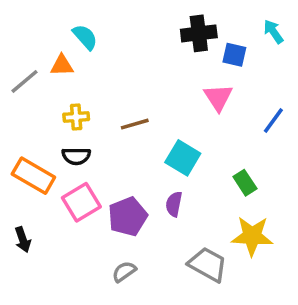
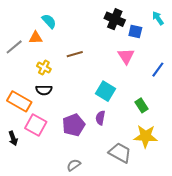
black cross: (199, 33) -> (115, 19), turned 30
yellow cross: (76, 117) -> (44, 67), turned 32
brown line: (135, 124) -> (75, 54), moved
pink square: (81, 202) -> (36, 125), moved, turned -30
gray semicircle: (124, 272) -> (74, 165), moved

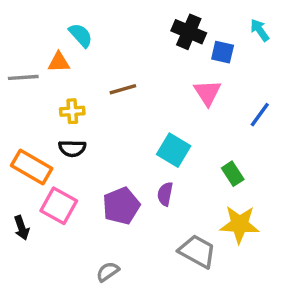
gray line: (14, 47) -> (23, 77), turned 36
yellow cross: (44, 67) -> (72, 111), turned -32
gray semicircle: (74, 165) -> (108, 272), moved

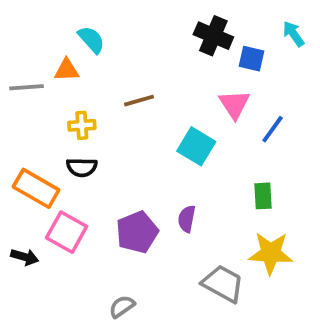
blue line: (260, 115) -> (273, 129), moved
cyan square: (174, 150) -> (196, 146), moved
green rectangle: (233, 174) -> (263, 196), turned 30
black arrow: (22, 228) -> (25, 257), turned -55

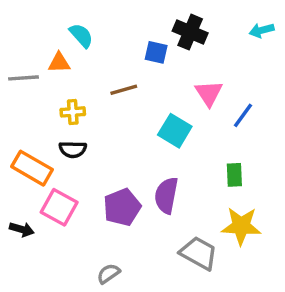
cyan arrow: (293, 34) -> (262, 30), turned -70
blue square: (252, 59) -> (156, 52), moved
purple semicircle: (187, 219) -> (166, 195), size x1.5

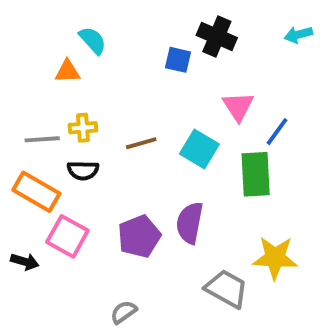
gray line: (23, 78) -> (42, 139), moved
brown line: (124, 90) -> (141, 143), moved
green rectangle: (234, 175) -> (256, 174), moved, size x1.6

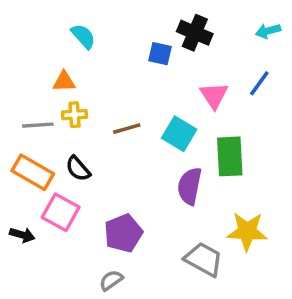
orange triangle: (67, 71) -> (64, 82), moved
blue line: (277, 132) -> (259, 83), moved
black semicircle: (83, 170) -> (78, 169), moved, turned 48
purple semicircle: (190, 223) -> (190, 186), moved
purple pentagon: (139, 236) -> (123, 233), moved

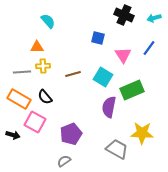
black cross: (195, 33) -> (124, 15), moved
blue square: (160, 54) -> (98, 38), moved
green rectangle: (230, 156) -> (132, 90), turned 70

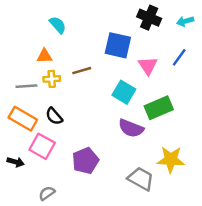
blue square: (98, 38) -> (118, 45), size x1.6
brown line: (73, 74) -> (82, 71), moved
purple semicircle: (109, 107) -> (131, 128), turned -80
gray semicircle: (64, 161) -> (47, 193), moved

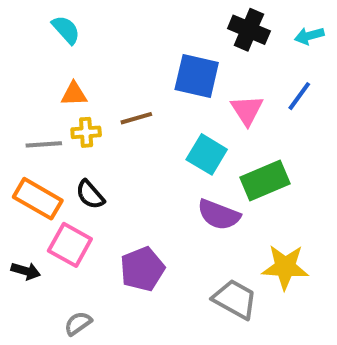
cyan semicircle: (58, 25) -> (66, 30), moved

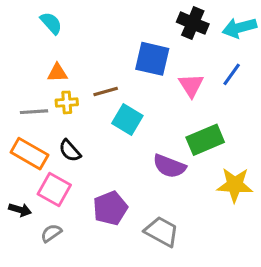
cyan arrow: (309, 36) -> (239, 28), size x1.5
cyan square: (207, 154) -> (127, 119), moved
yellow star: (285, 267) -> (235, 185), moved
gray trapezoid: (235, 299) -> (162, 232), moved
gray semicircle: (78, 323) -> (51, 233), moved

